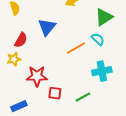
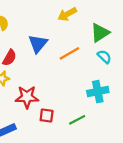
cyan semicircle: (98, 39) -> (104, 57), moved
orange line: (76, 48) -> (69, 53), moved

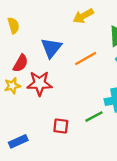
red star: (27, 97) -> (39, 83), moved
green line: (77, 120) -> (94, 117), moved

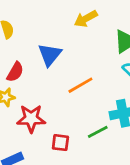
orange line: (86, 59) -> (80, 85), moved
red star: (39, 83) -> (31, 119), moved

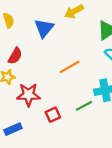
blue triangle: (50, 55) -> (44, 28), moved
red square: (60, 143) -> (53, 115), turned -32

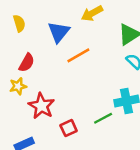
orange line: (70, 67) -> (78, 55), moved
red star: (28, 95) -> (41, 106), turned 30

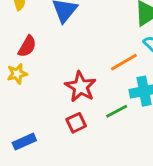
orange line: (78, 55) -> (124, 62), moved
red star: (41, 106) -> (81, 87), moved

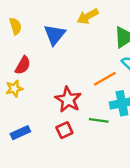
green line: (117, 111) -> (99, 120), turned 36
blue rectangle: (24, 142) -> (20, 133), moved

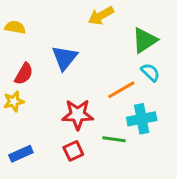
yellow semicircle: (15, 26) -> (15, 27), turned -63
blue triangle: (55, 35) -> (65, 58), moved
red star: (68, 100) -> (78, 114), turned -30

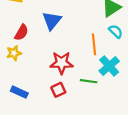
orange line: (121, 90) -> (94, 44), turned -66
cyan cross: (142, 119) -> (109, 66), turned -30
blue rectangle: (21, 154) -> (19, 92), turned 49

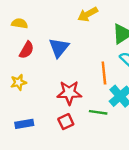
red semicircle: (21, 32) -> (27, 50), moved
blue rectangle: (19, 92) -> (24, 124), turned -35

